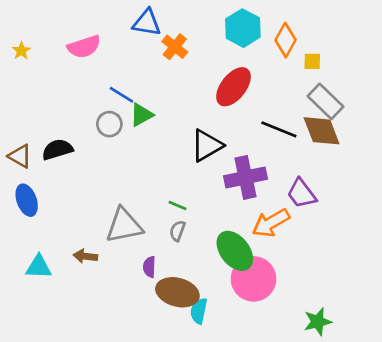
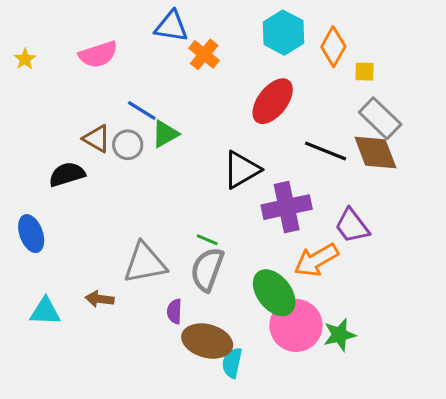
brown triangle: (20, 156) -> (97, 139), moved
gray semicircle: (177, 231) -> (207, 269), size x1.8
green star: (318, 322) -> (340, 335), moved

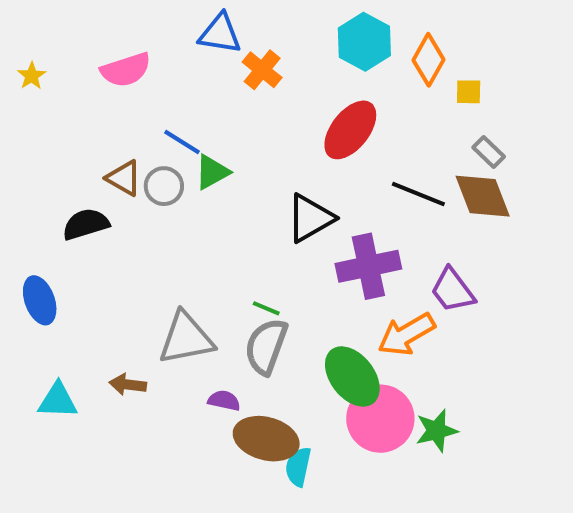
gray rectangle: (380, 118) -> (489, 152), size x0.6
purple semicircle: (174, 311) -> (224, 401), turned 100

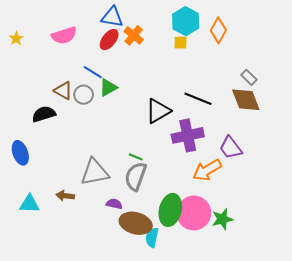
yellow square: (469, 92) -> (181, 43), moved
red ellipse: (350, 130) -> (109, 40), moved, size x0.7
black line: (418, 194) -> (198, 99), moved
green ellipse: (352, 376) -> (170, 210), moved, turned 52

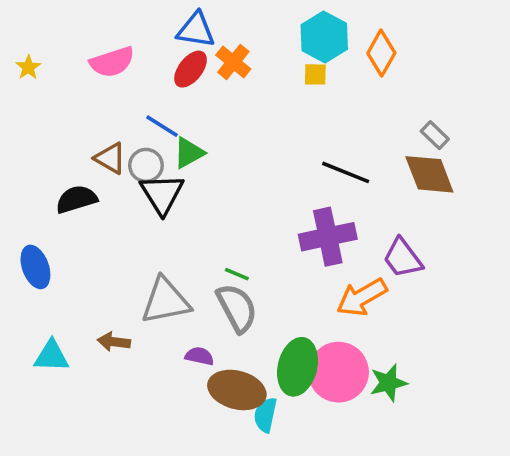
black triangle: (158, 111) -> (162, 194), moved, turned -32
gray semicircle: (136, 176) -> (237, 308), turned 132

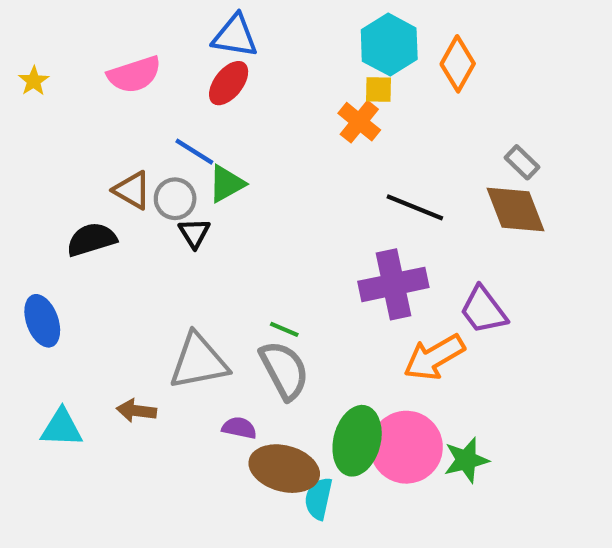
orange cross: (233, 62) -> (359, 122), moved
black triangle: (162, 194) -> (194, 233), size x0.6

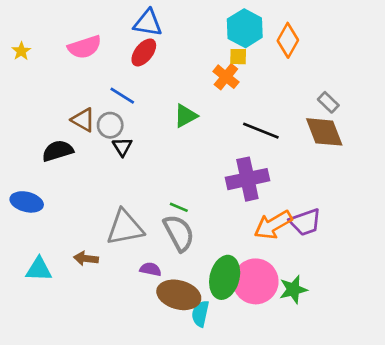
green triangle: (226, 184) -> (186, 116), moved
purple trapezoid: (483, 310) -> (305, 222), moved, turned -72
blue ellipse: (42, 321) -> (27, 202), turned -56

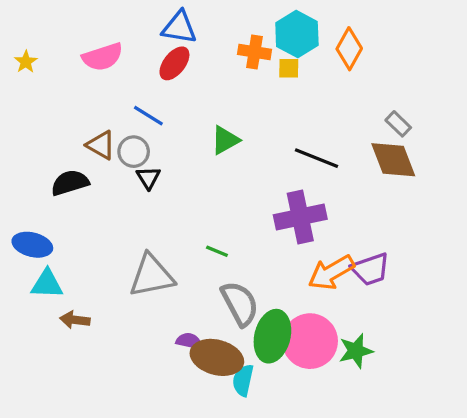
orange cross: (226, 77) -> (254, 52), moved, turned -30
gray semicircle: (179, 233) -> (240, 304), moved
brown arrow: (86, 258) -> (75, 320), moved
cyan triangle: (39, 269) -> (47, 284), moved
purple semicircle: (151, 269) -> (189, 341), moved

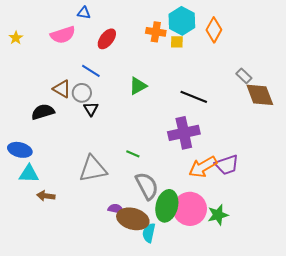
blue triangle: (179, 27) -> (84, 13), moved, size x0.6
brown diamond: (393, 160) -> (260, 95), moved

